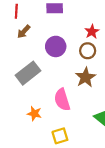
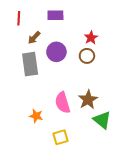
brown arrow: (24, 32) -> (34, 38), moved
gray rectangle: (28, 73) -> (30, 64), moved, turned -60
brown star: (85, 77) -> (88, 100), moved

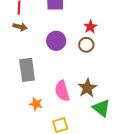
brown arrow: (34, 38) -> (20, 27), moved, turned -120
gray rectangle: (30, 64) -> (27, 70), moved

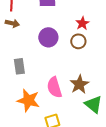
gray rectangle: (27, 70) -> (19, 66), size x0.7
orange star: (36, 104) -> (28, 100), size x1.6

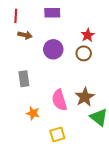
brown arrow: (12, 23) -> (25, 35), moved
orange star: (28, 100) -> (33, 113), size x0.6

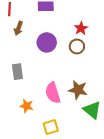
brown arrow: (25, 35) -> (18, 28), turned 96
brown star: (85, 97) -> (78, 90), turned -30

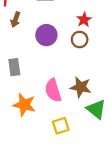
orange star: (27, 106) -> (24, 105), size x1.5
yellow square: (51, 127) -> (61, 126), moved

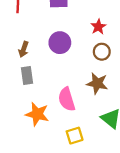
brown arrow: (15, 20) -> (24, 49), moved
brown circle: (80, 40) -> (102, 52), moved
brown star: (81, 87) -> (97, 83), moved

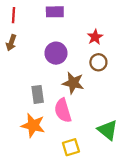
brown arrow: (24, 49) -> (11, 43), moved
gray rectangle: (27, 75) -> (38, 94), moved
brown star: (97, 83) -> (73, 83), moved

